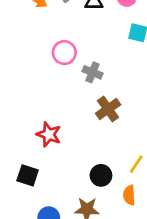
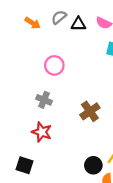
gray cross: (93, 72) -> (44, 100), moved
black circle: (101, 175) -> (93, 165), moved

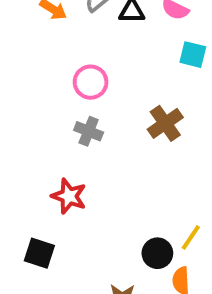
gray cross: (44, 100) -> (89, 131), moved
brown cross: (90, 111) -> (165, 123), moved

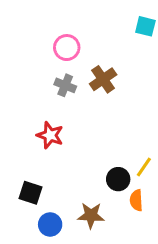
brown cross: (165, 123) -> (103, 79), moved
black square: (39, 253) -> (30, 193), moved

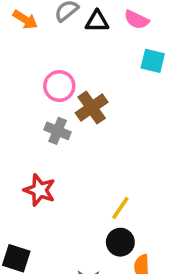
brown cross: (103, 79) -> (92, 108), moved
yellow line: (144, 167) -> (120, 208), moved

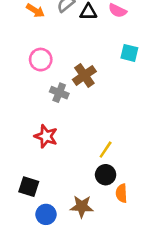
cyan square: (153, 61) -> (129, 53), moved
pink circle: (59, 86) -> (41, 60), moved

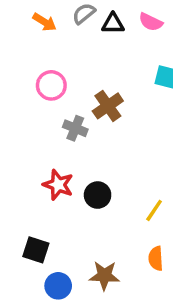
yellow line: (106, 150) -> (154, 210), moved
black circle: (106, 175) -> (98, 195), moved

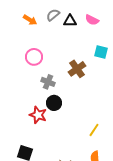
brown cross: (108, 106) -> (77, 69), moved
black circle: (98, 195) -> (54, 103), moved

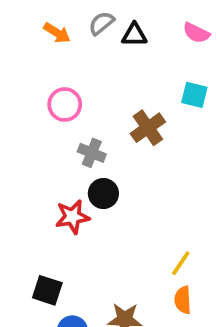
pink semicircle: (92, 20) -> (196, 33), moved
red star: (38, 115) -> (72, 217), turned -30
yellow line: (94, 130) -> (181, 263), moved

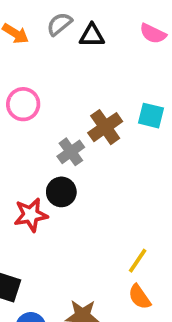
cyan square: (194, 95) -> (151, 116), moved
gray cross: (92, 153) -> (71, 152), moved, turned 32
orange semicircle: (183, 300) -> (140, 297), turned -32

